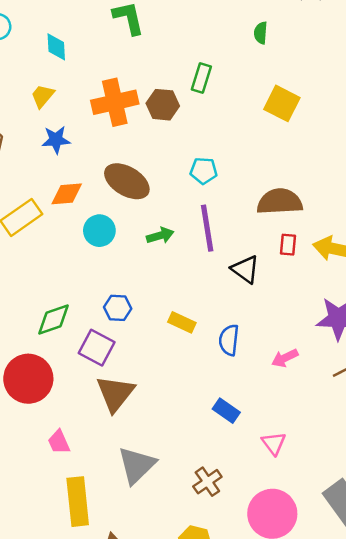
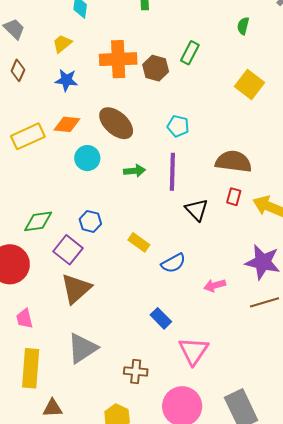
blue semicircle: (229, 340) -> (173, 263), turned -135
pink triangle: (274, 443) -> (193, 351), size x1.5
brown cross: (207, 482) -> (136, 371), turned 30

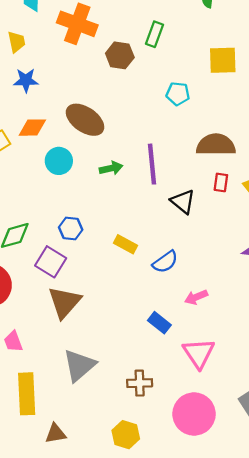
yellow trapezoid: (62, 44) -> (16, 42), turned 125
orange cross: (118, 59) -> (77, 24), moved, turned 30
yellow square: (250, 85) -> (223, 60), turned -32
cyan pentagon: (178, 126) -> (178, 94), moved
pink arrow: (215, 285) -> (196, 297), moved

